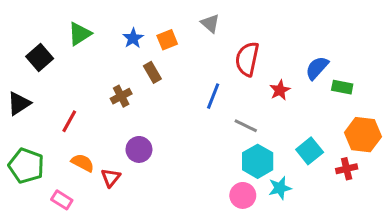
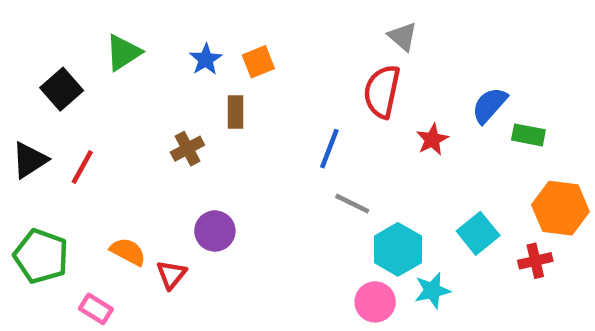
gray triangle: (210, 23) -> (403, 37), moved
brown rectangle: (152, 72) -> (236, 112), turned 30
red line: (69, 121) -> (82, 167), moved
gray line: (246, 126) -> (352, 204), moved

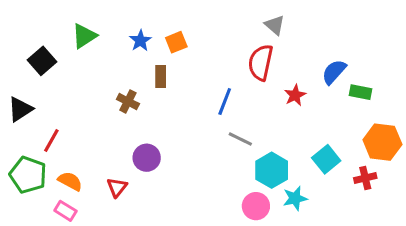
brown cross: (187, 149) -> (128, 101), turned -35
red line: (82, 167) -> (51, 141), moved
orange semicircle: (128, 252) -> (70, 181), moved

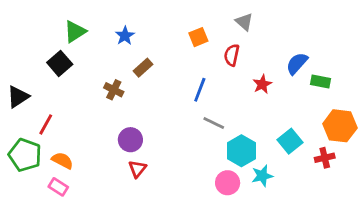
orange square: (176, 42) -> (198, 37), moved
black square: (42, 61) -> (60, 63), moved
red semicircle: (261, 62) -> (232, 55), size x0.7
brown rectangle: (161, 77) -> (143, 68), turned 48
red triangle: (117, 187) -> (137, 169), moved

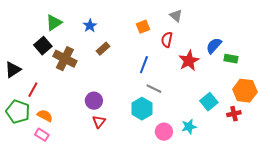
red star: (262, 84) -> (189, 61), size x1.5
brown cross: (114, 90) -> (65, 59), moved, size x1.6
cyan hexagon: (241, 151) -> (142, 109), moved

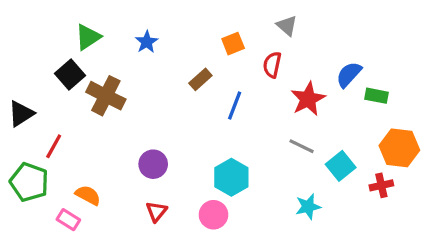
brown rectangle: (103, 49) -> (200, 79), moved
gray line: (154, 89) -> (302, 146), moved
orange semicircle: (45, 116) -> (88, 195), moved
red triangle: (99, 122) -> (156, 211), moved
pink circle: (164, 132) -> (213, 215), moved

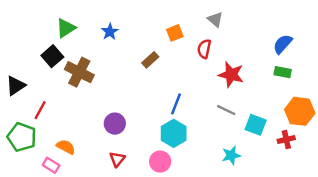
blue semicircle: (349, 75) -> (283, 44), moved
red star: (308, 99) -> (231, 75), turned -30
blue line: (235, 105) -> (176, 104), moved
cyan square: (341, 166) -> (256, 125), turned -30

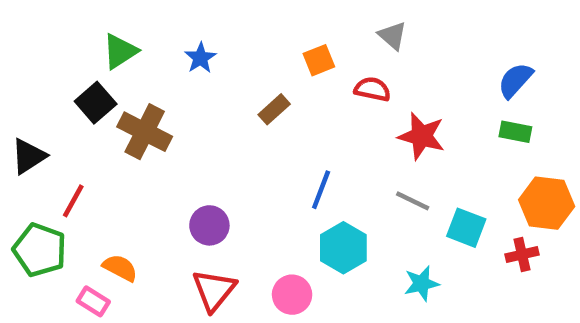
red semicircle: (204, 49) -> (372, 89), turned 90
cyan hexagon: (174, 133) -> (343, 248), moved
red triangle: (117, 159) -> (214, 290), size x1.5

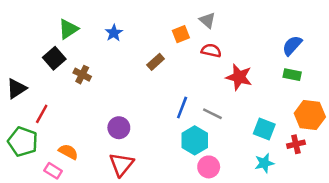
gray triangle: (393, 36) -> (207, 20), moved
brown cross: (145, 132) -> (82, 75), size x0.6
gray line: (413, 201) -> (212, 114), moved
cyan star: (422, 283) -> (264, 163), moved
pink circle: (292, 295) -> (209, 167), moved

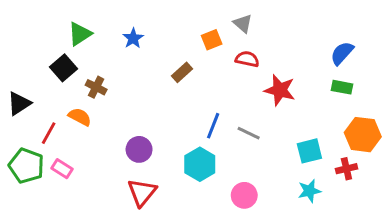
cyan square: (264, 129) -> (309, 151), turned -35
cyan hexagon: (195, 140) -> (200, 164), moved
orange semicircle: (68, 152) -> (80, 117), moved
pink rectangle: (53, 171) -> (62, 169), moved

